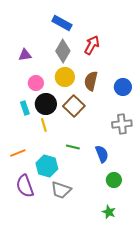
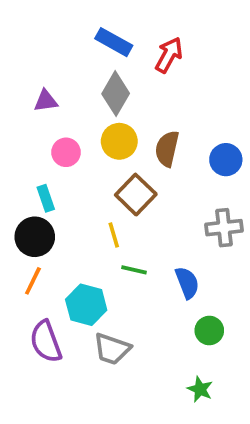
red arrow: (92, 45) -> (169, 55), moved
black circle: (46, 104) -> (35, 237), moved
yellow line: (44, 125) -> (114, 235), moved
orange line: (18, 153) -> (33, 281), turned -42

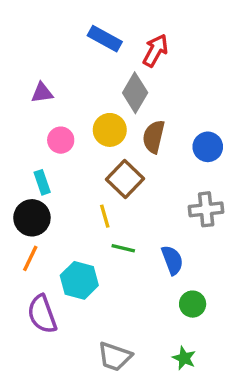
gray diamond: (116, 94) -> (135, 93), moved
gray trapezoid: (112, 349) -> (115, 356), moved

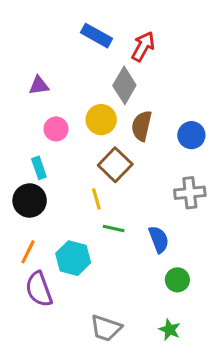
orange line: (30, 258) -> (28, 252), moved

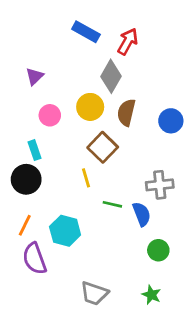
purple triangle: (39, 85) -> (35, 76), turned -36
gray cross: (190, 193) -> (160, 185), moved
green line: (114, 229) -> (112, 204), moved

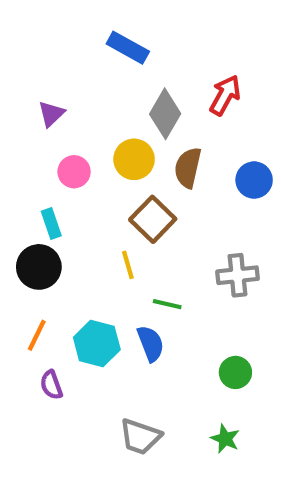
red arrow: (128, 42) -> (225, 95), moved
blue semicircle: (142, 214) -> (151, 344), moved
purple semicircle: (35, 259) -> (51, 385), size x0.6

